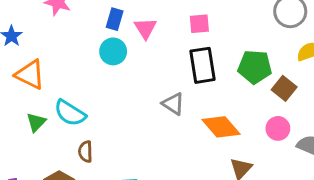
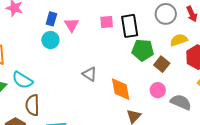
black rectangle: (202, 65) -> (130, 26), moved
orange diamond: (221, 127) -> (121, 89), turned 30
brown semicircle: (85, 152) -> (32, 105), size x1.5

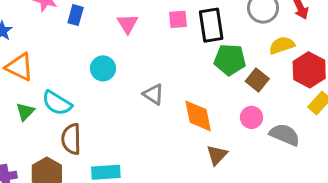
blue rectangle: (51, 19) -> (76, 15), moved
cyan circle: (50, 40) -> (103, 68), moved

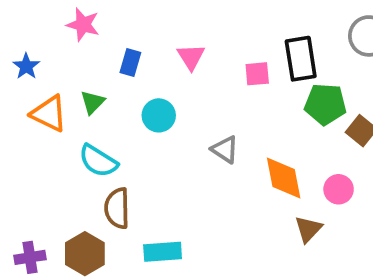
blue rectangle: (76, 15) -> (130, 62), moved
pink square: (178, 19) -> (257, 74), moved
green triangle: (25, 112) -> (92, 102), moved
pink circle: (251, 117) -> (339, 189), moved

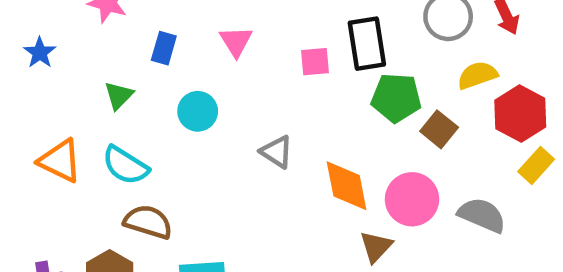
orange triangle: (49, 114) -> (60, 161), moved
pink circle: (339, 189) -> (412, 199), size x1.5
brown semicircle: (117, 208) -> (148, 222), turned 108

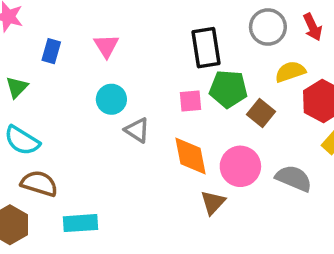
pink square: (315, 62) -> (191, 101), moved
cyan circle: (198, 111) -> (111, 99), moved

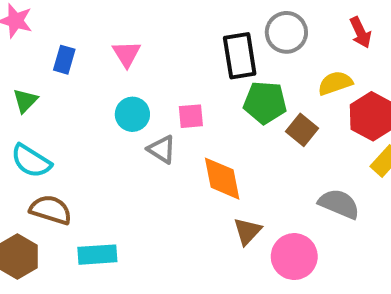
gray circle: (268, 27) -> (286, 32), moved
pink square: (191, 101) -> (191, 116), moved
pink circle: (240, 166) -> (294, 257), moved

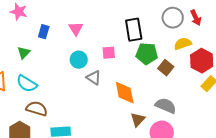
gray circle: (286, 32) -> (173, 18), moved
pink square: (191, 116) -> (109, 53), moved
gray semicircle: (339, 204) -> (166, 106), moved

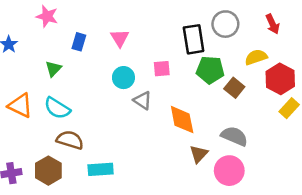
gray circle: (173, 18) -> (225, 24), moved

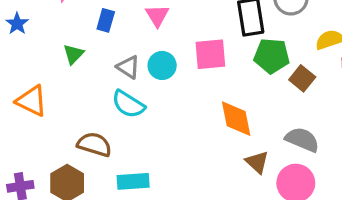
pink square: (162, 69) -> (210, 54), size x1.5
gray triangle: (143, 100) -> (128, 67), moved
cyan semicircle: (57, 108) -> (128, 104), moved
brown triangle: (199, 154) -> (257, 162), turned -30

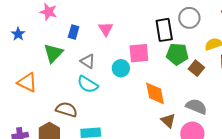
green triangle: (73, 54) -> (53, 53), size x1.5
cyan circle: (162, 65) -> (121, 68), moved

